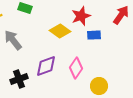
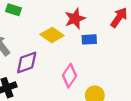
purple diamond: (46, 66) -> (27, 62), moved

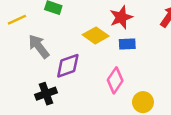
blue rectangle: (89, 39) -> (127, 44), moved

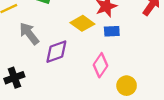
black cross: (46, 94) -> (14, 78), moved

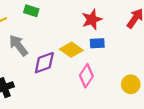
yellow diamond: (82, 23) -> (71, 50), moved
yellow circle: (127, 86) -> (131, 84), moved

